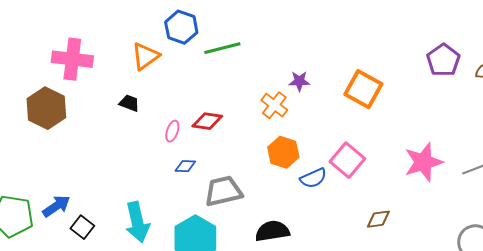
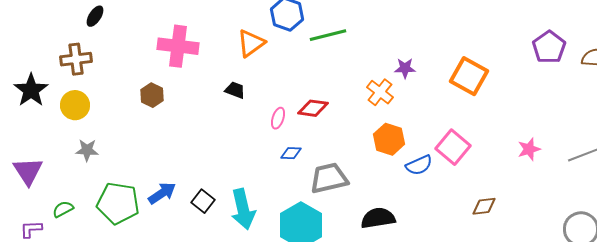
brown hexagon: (46, 108) -> (152, 95), size x0.6
pink star: (423, 162) -> (529, 149), size x0.6
black square: (82, 227) -> (203, 201), moved

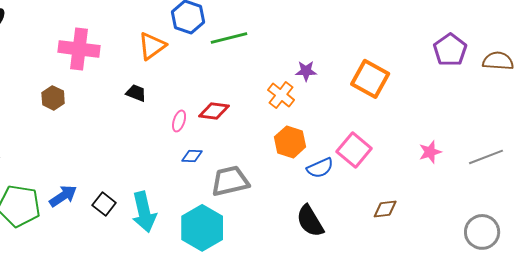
black semicircle: (378, 218) -> (310, 221), moved, turned -112

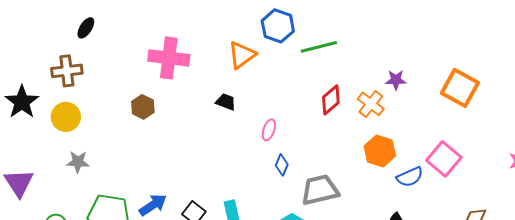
red diamond: (214, 111) -> (331, 100), moved, turned -48
blue diamond: (192, 156) -> (282, 165), turned -70

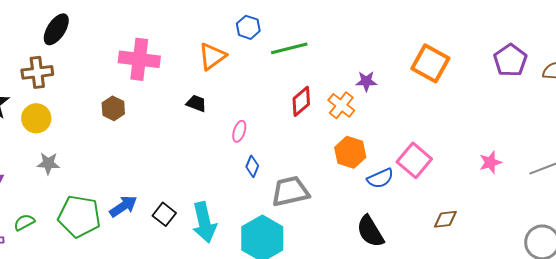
blue hexagon: (278, 26) -> (248, 27), size x0.7
black ellipse: (86, 28) -> (56, 29), size x1.5
orange square: (460, 88) -> (430, 63), moved

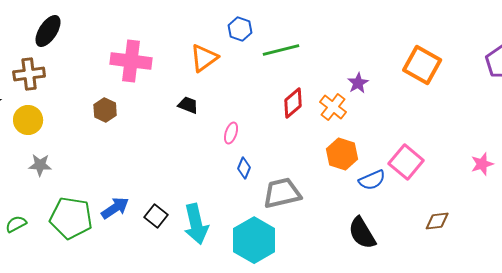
purple star: (366, 81) -> (358, 83), turned -30

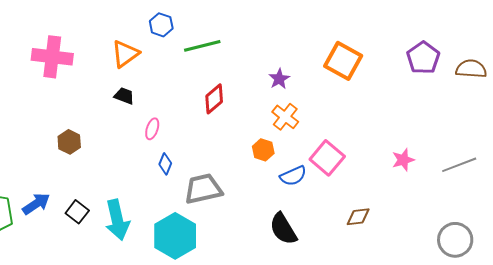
black trapezoid: (188, 105) -> (124, 96), moved
orange cross: (333, 107) -> (285, 117), moved
brown hexagon: (105, 110) -> (69, 142), moved
orange hexagon: (342, 154) -> (263, 150), size x0.7

